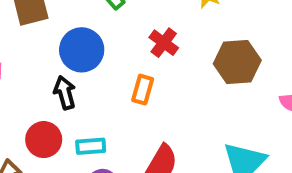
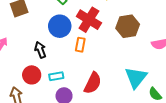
red cross: (164, 43) -> (89, 20), size x1.6
blue circle: (82, 50) -> (60, 26), moved

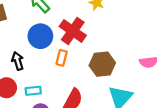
brown hexagon: (128, 26) -> (102, 64), moved

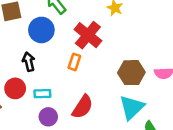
blue circle: (40, 36) -> (41, 30), moved
brown hexagon: (102, 64) -> (131, 73), moved

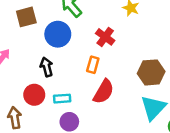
red cross: (88, 35) -> (105, 37), size x0.7
red semicircle: (82, 107) -> (104, 92), moved

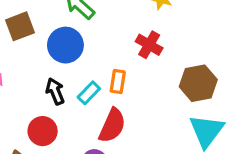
red cross: (105, 37) -> (149, 45), moved
red semicircle: (104, 92) -> (112, 126), moved
cyan rectangle: (62, 99) -> (89, 93), moved, turned -35

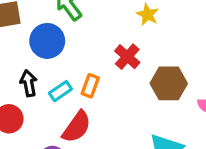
brown hexagon: (198, 83) -> (169, 83), moved

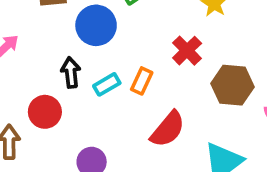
red semicircle: (77, 127) -> (168, 129), moved

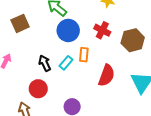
blue circle: (96, 25) -> (68, 30), moved

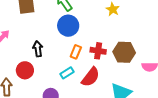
red cross: (102, 30) -> (98, 51), moved, turned -35
cyan rectangle: (66, 63) -> (67, 73), moved

